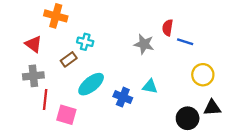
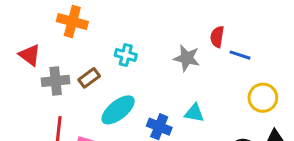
cyan cross: (85, 42) -> (126, 55), moved
red triangle: (33, 44) -> (30, 55), moved
gray cross: (33, 76) -> (56, 81), moved

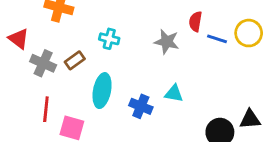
gray cross: (56, 81) -> (43, 63), turned 30
yellow circle: (263, 98) -> (249, 33), moved
cyan ellipse: (118, 110) -> (102, 91), turned -40

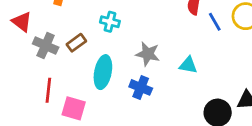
blue line: (217, 39) -> (215, 22), turned 42
gray star: (167, 42) -> (148, 54), moved
cyan triangle: (174, 93) -> (188, 65), moved

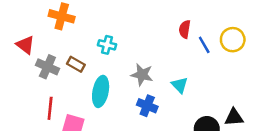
brown rectangle: (76, 43) -> (76, 64), turned 66
cyan triangle: (188, 65) -> (180, 85), turned 36
blue cross: (141, 87) -> (147, 106), moved

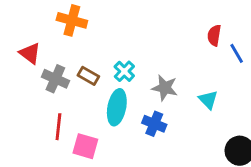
cyan cross: (107, 45) -> (124, 71), moved, turned 30
blue cross: (147, 106) -> (154, 124), moved

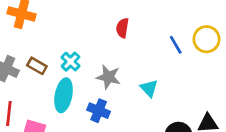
red semicircle: (214, 35) -> (122, 28), moved

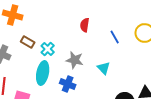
blue line: (176, 45) -> (115, 37), moved
brown rectangle: (37, 66) -> (28, 42), moved

